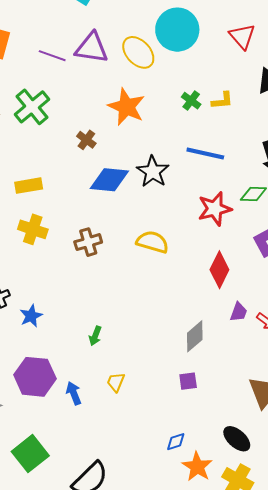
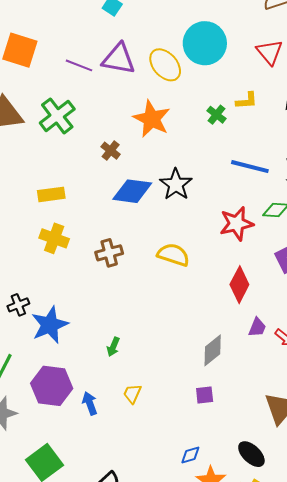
yellow L-shape: (222, 101) -> (247, 101), moved
blue line: (205, 153) -> (250, 167), moved
blue star: (31, 316) -> (50, 325), size x1.6

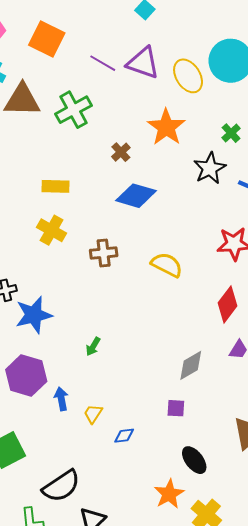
black star: (176, 184) -> (210, 168), moved
yellow trapezoid: (132, 394) -> (93, 414), moved
black ellipse: (251, 454) -> (194, 460), moved
blue diamond: (190, 455) -> (124, 436), moved

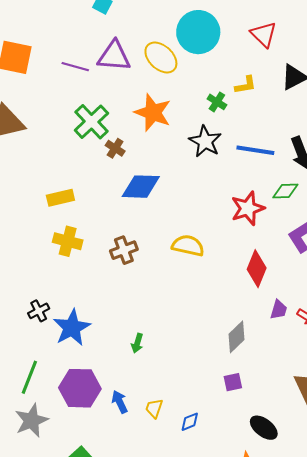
green cross: (73, 110) -> (91, 122), moved

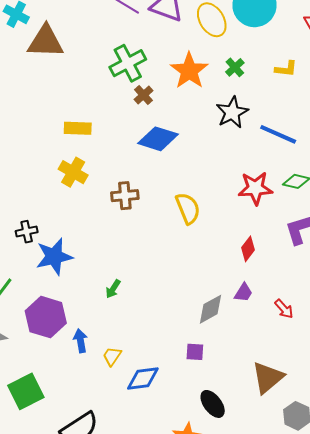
green cross: (217, 102) -> (235, 67), moved
yellow semicircle: (188, 246) -> (188, 208), turned 40
red diamond: (257, 269) -> (248, 249), size x0.7
purple trapezoid: (279, 310) -> (243, 293), moved
blue diamond: (190, 422) -> (143, 379), size x1.6

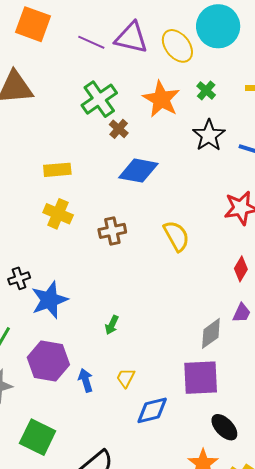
purple square: (195, 352) -> (201, 378), size x2.0
yellow trapezoid: (112, 356) -> (126, 378), moved
green square: (26, 391) -> (38, 437), turned -30

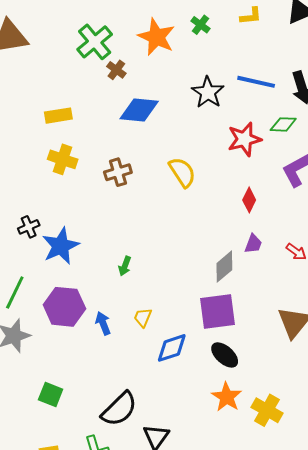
black star: (209, 135) -> (208, 92), moved
black ellipse: (224, 427) -> (225, 355), moved
green square: (38, 437) -> (51, 395), moved, size x0.7

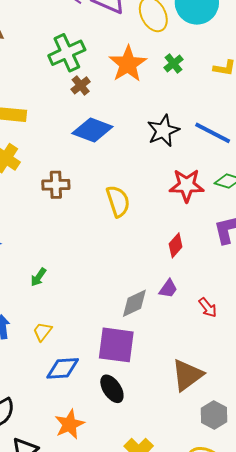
orange star: (227, 397) -> (70, 424), moved

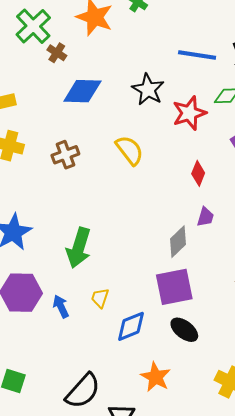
black star: (163, 131) -> (148, 89), moved
green arrow: (38, 277) -> (79, 248), size x2.0

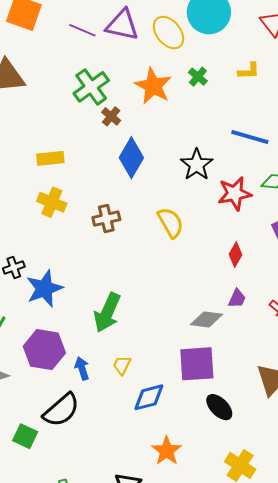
blue diamond: (82, 91) -> (131, 158), turned -69
gray diamond: (178, 242) -> (207, 319), turned 44
black ellipse: (184, 330) -> (219, 407), moved
black semicircle: (83, 391) -> (61, 410), moved

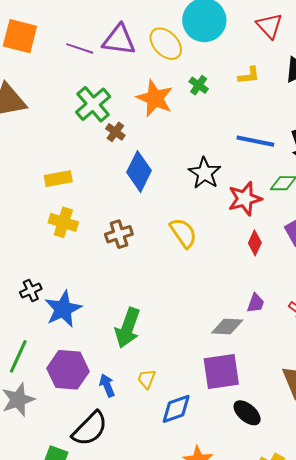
red diamond: (236, 255) -> (255, 243), moved

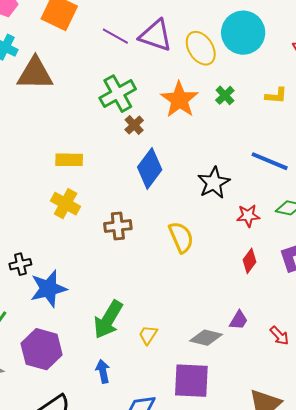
red star: (245, 199) -> (248, 216), size x0.7
yellow trapezoid: (147, 379) -> (148, 335), moved
blue arrow: (107, 385) -> (103, 371), moved

